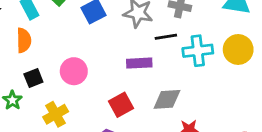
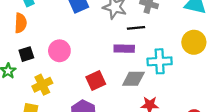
cyan cross: (198, 51) -> (160, 61), moved
purple rectangle: (139, 63) -> (124, 49), moved

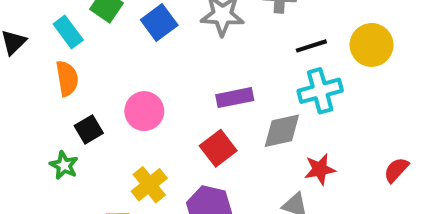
black line: (136, 28) -> (311, 46), moved
purple rectangle: (124, 49) -> (235, 98), moved
yellow cross: (42, 85) -> (149, 185), moved

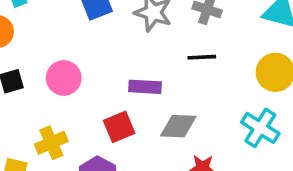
black line: (311, 46) -> (202, 57), moved
cyan cross: (320, 91) -> (260, 128), moved, turned 33

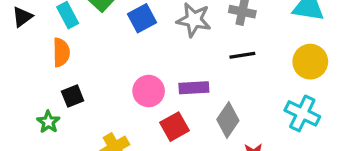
pink circle: (64, 78) -> (149, 91), moved
gray diamond: (178, 126) -> (228, 120), turned -52

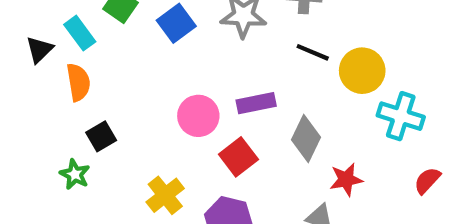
black triangle: (22, 17) -> (39, 50), moved
black line: (242, 55) -> (313, 52), turned 40
yellow circle: (310, 62) -> (362, 71), moved

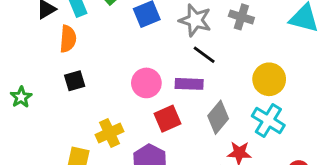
black line: (313, 52) -> (204, 55), moved
cyan cross: (401, 116) -> (268, 121), moved
green star: (75, 174) -> (21, 97), moved

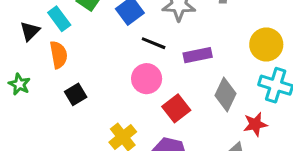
black line: (204, 55) -> (154, 43), moved
purple rectangle: (189, 84) -> (198, 55), moved
green star: (21, 97) -> (19, 84), moved

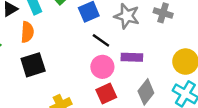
pink circle: (147, 79) -> (102, 67), moved
black square: (76, 94) -> (33, 65), size x1.5

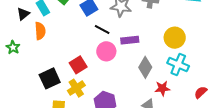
black square: (33, 65) -> (50, 78), moved
red square: (106, 94) -> (78, 65), moved

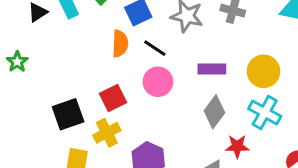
orange semicircle: (40, 31) -> (120, 43), moved
purple rectangle: (130, 40) -> (212, 69), moved

